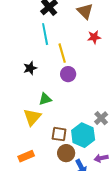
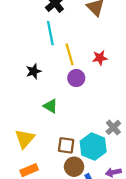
red star: (94, 37) -> (100, 58), moved
green triangle: (45, 99) -> (50, 106), turned 48
yellow triangle: (32, 117) -> (25, 139), moved

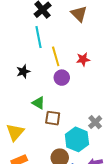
brown square: (66, 145) -> (53, 118), moved

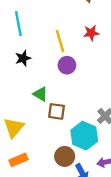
cyan line: (38, 37) -> (18, 24), moved
red star: (83, 59) -> (91, 33), moved

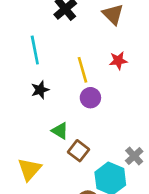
brown square: (57, 111) -> (79, 151), turned 30

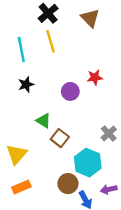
red star: (118, 61) -> (95, 77), moved
yellow line: (82, 70) -> (50, 41), moved
gray cross: (134, 156) -> (109, 133), moved

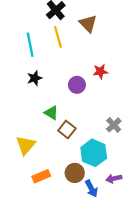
brown triangle: (90, 18) -> (88, 24), moved
orange rectangle: (21, 187) -> (41, 176), moved

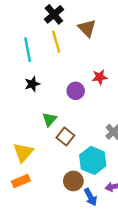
green triangle: (51, 113) -> (49, 119), turned 40
orange rectangle: (41, 176) -> (21, 181), moved

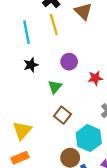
red star: (100, 77) -> (95, 78), moved
purple circle: (76, 91) -> (69, 62), moved
green triangle: (49, 119) -> (55, 87), moved

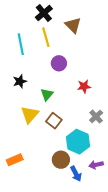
purple circle: (69, 62) -> (59, 63), moved
black star: (31, 65) -> (20, 81), moved
yellow triangle: (22, 130) -> (30, 115), moved

